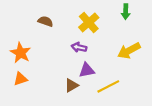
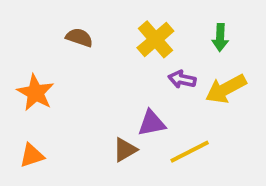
green arrow: (126, 12) -> (220, 37), moved
purple arrow: (79, 47) -> (182, 79), moved
orange triangle: (21, 79) -> (32, 155), moved

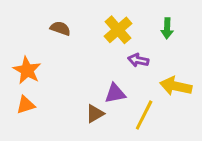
yellow arrow: (226, 89) -> (176, 86), moved, turned 40
yellow line: (190, 152) -> (144, 115), turned -36
orange triangle: (32, 155) -> (26, 105), moved

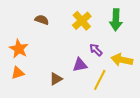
green arrow: (167, 28) -> (116, 20), size x1.5
purple arrow: (138, 60) -> (96, 50), moved, turned 32
brown triangle: (95, 114) -> (56, 79), moved

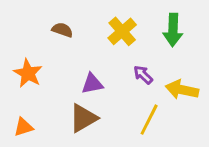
purple triangle: (80, 65) -> (92, 84), moved
orange triangle: (18, 73) -> (23, 127), moved
brown triangle: (56, 79) -> (83, 118), size x1.5

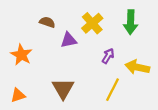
purple arrow: (143, 75) -> (108, 56), turned 77
purple triangle: (92, 84) -> (69, 40), moved
brown triangle: (83, 118) -> (63, 89), turned -30

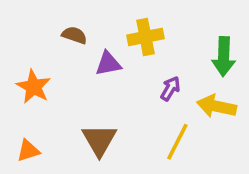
green arrow: (131, 22) -> (224, 56), moved
yellow cross: (92, 23) -> (145, 37), turned 30

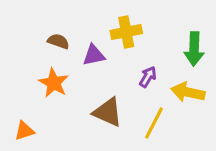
brown semicircle: (74, 35) -> (58, 41), moved
orange star: (34, 87) -> (54, 83), moved
brown triangle: (99, 140) -> (108, 112), moved, turned -36

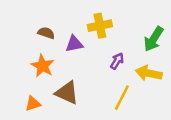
green arrow: (194, 49) -> (154, 39), turned 30
brown triangle: (108, 112) -> (67, 93), moved
orange triangle: (24, 131) -> (33, 104), moved

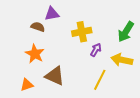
yellow cross: (100, 26) -> (82, 32), moved
purple triangle: (74, 44) -> (52, 14), moved

